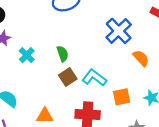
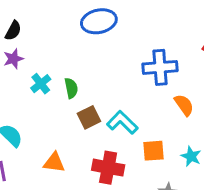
blue cross: (119, 31) -> (160, 67), turned 32
green semicircle: (63, 54) -> (71, 88), moved

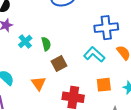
cyan L-shape: (122, 122) -> (94, 54), moved
orange triangle: (54, 162) -> (39, 83), moved, turned 49

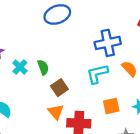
cyan L-shape: (94, 54) -> (97, 74), turned -50
orange triangle: (39, 83) -> (56, 112), moved

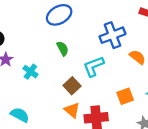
green semicircle: (43, 67) -> (63, 49), moved
cyan L-shape: (97, 74) -> (94, 66), moved

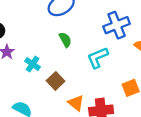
brown square: (72, 86) -> (56, 81), moved

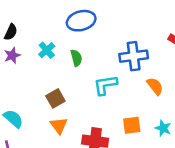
cyan cross: (33, 64) -> (47, 50), moved
orange triangle: (76, 103) -> (59, 125), moved

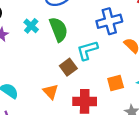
green semicircle: (76, 58) -> (58, 29), size x1.6
brown square: (55, 98) -> (68, 67), moved

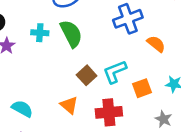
cyan cross: (31, 26) -> (40, 33), turned -32
cyan L-shape: (87, 50) -> (115, 72), moved

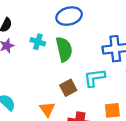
cyan L-shape: (115, 72) -> (94, 78), moved

